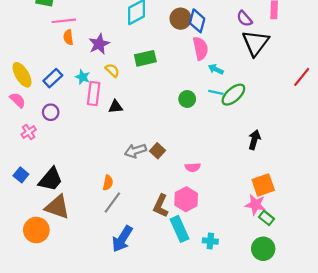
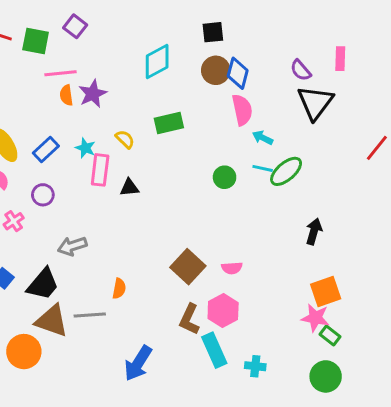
purple star: (99, 44) -> (93, 94), moved
gray arrow: (135, 151) -> (72, 246), moved
brown square: (157, 151) -> (188, 267), moved, size x1.6
gray line: (112, 203) -> (90, 315), moved, turned 50

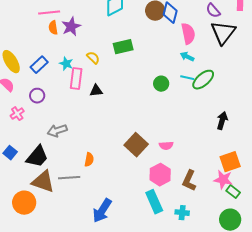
pink semicircle: (242, 110) -> (188, 34), moved
brown L-shape: (189, 319) -> (189, 181), moved

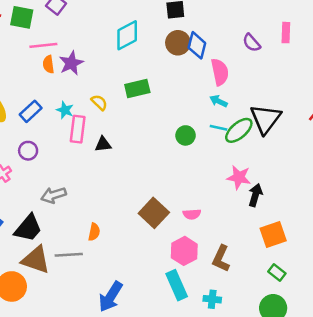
black triangle: (223, 33) -> (265, 119), moved
black arrow: (222, 121) -> (255, 195), moved
pink star: (223, 180) -> (239, 177), moved

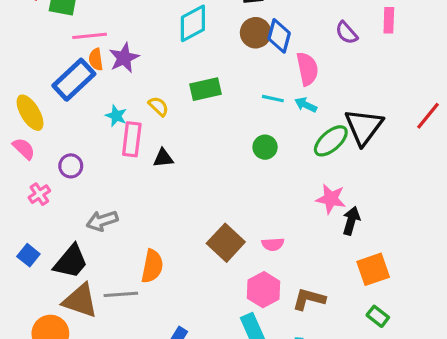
blue rectangle: (31, 111) -> (74, 80), moved, size x1.5
cyan line: (219, 128) -> (273, 99), moved
orange semicircle: (94, 232) -> (152, 266), size x1.5
brown L-shape: (221, 259) -> (309, 299), turned 80

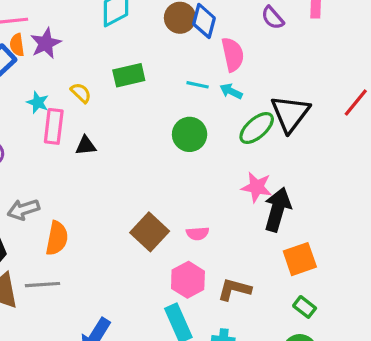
green circle: (265, 147) -> (190, 134), size x1.4
black arrow: (351, 221) -> (277, 209), size x1.5
orange semicircle: (152, 266) -> (57, 238), moved

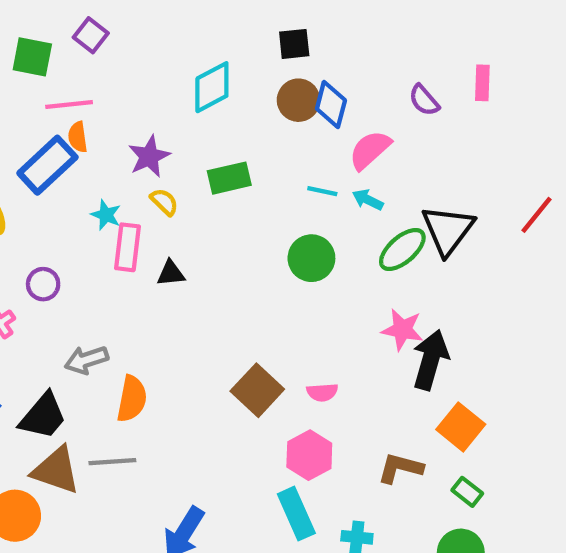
purple star: (46, 43) -> (149, 156), moved
pink semicircle: (233, 54) -> (370, 150), turned -120
orange square: (300, 259) -> (461, 427), turned -32
brown L-shape: (234, 289) -> (400, 468), moved

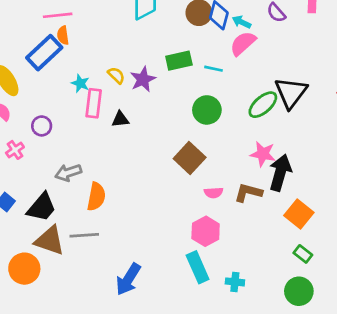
purple star: (149, 156) -> (143, 79), moved
green rectangle: (229, 178) -> (179, 61), moved
cyan arrow: (368, 200) -> (242, 22), moved
brown square: (257, 390) -> (190, 158), moved
brown L-shape: (400, 468) -> (248, 193), moved

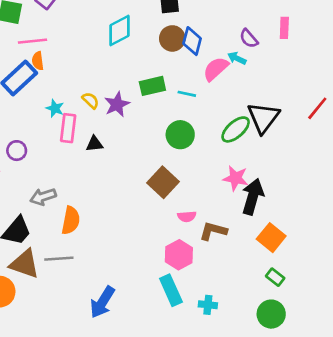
cyan arrow: (242, 22) -> (237, 58), moved
brown L-shape: (248, 193) -> (213, 231), moved

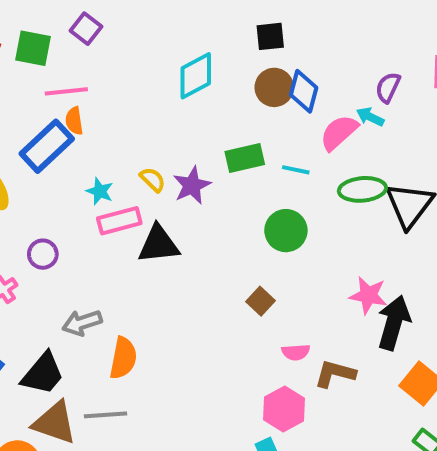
purple semicircle: (249, 38) -> (388, 87), turned 66
pink rectangle: (68, 128) -> (119, 221), turned 68
green ellipse: (236, 129) -> (362, 189), moved, turned 36
black triangle: (94, 144) -> (158, 244), size x1.6
brown square: (163, 182) -> (260, 301), size x0.6

